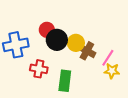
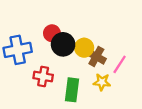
yellow star: (112, 71) -> (102, 82), moved

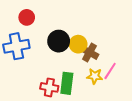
red circle: (52, 33) -> (27, 17), moved
pink line: (120, 64) -> (110, 71), moved
red cross: (43, 76) -> (49, 87), moved

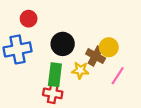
yellow circle: (78, 44) -> (109, 47), moved
yellow star: (95, 76) -> (80, 70), moved
green rectangle: (67, 83) -> (55, 75), moved

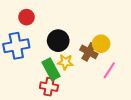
yellow star: (80, 70) -> (65, 62), moved
green rectangle: (55, 75) -> (51, 69), turned -35

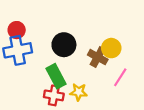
red circle: (27, 17) -> (17, 30), moved
yellow star: (65, 62) -> (79, 92), moved

